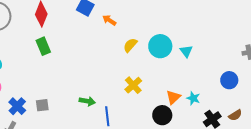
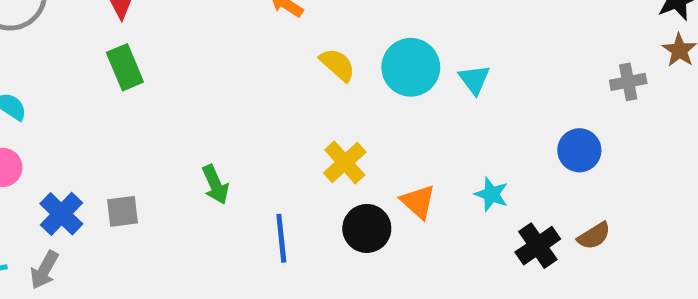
yellow semicircle: (130, 45) -> (337, 65), turned 91
orange triangle: (173, 97) -> (418, 202), moved, turned -35
green arrow: (87, 101) -> (215, 185), moved, turned 56
black circle: (162, 115) -> (367, 228), moved

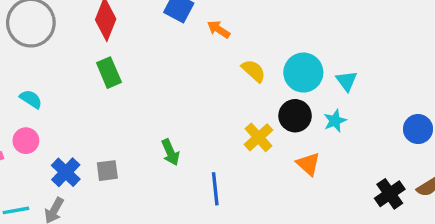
cyan star: (491, 194) -> (335, 121), moved, turned 30
black circle: (367, 228) -> (295, 116), moved

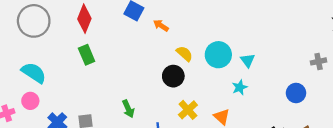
cyan semicircle: (31, 99) -> (34, 73), size x1.6
black circle: (295, 116) -> (173, 76), moved
yellow cross: (258, 137) -> (188, 110), moved

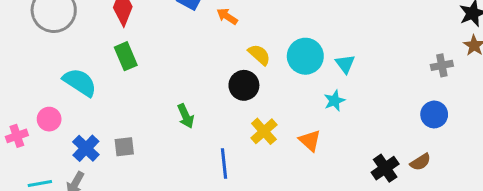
cyan semicircle: (34, 73) -> (80, 82), moved
blue circle: (296, 93) -> (434, 114), moved
green arrow: (128, 109) -> (186, 116), moved

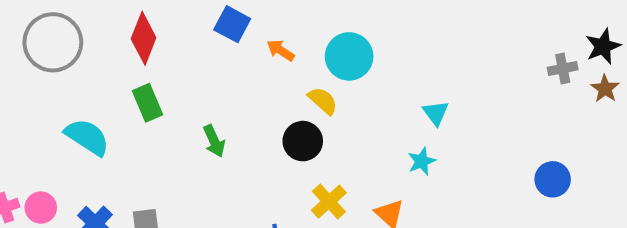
cyan circle: (305, 56) -> (349, 56), moved
gray cross: (442, 65) -> (563, 69), moved
green arrow: (186, 116) -> (214, 141), moved
pink circle: (49, 119) -> (41, 208), moved

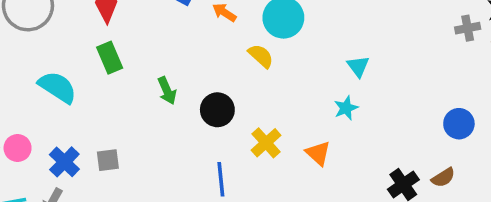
black circle: (303, 141) -> (217, 110), moved

